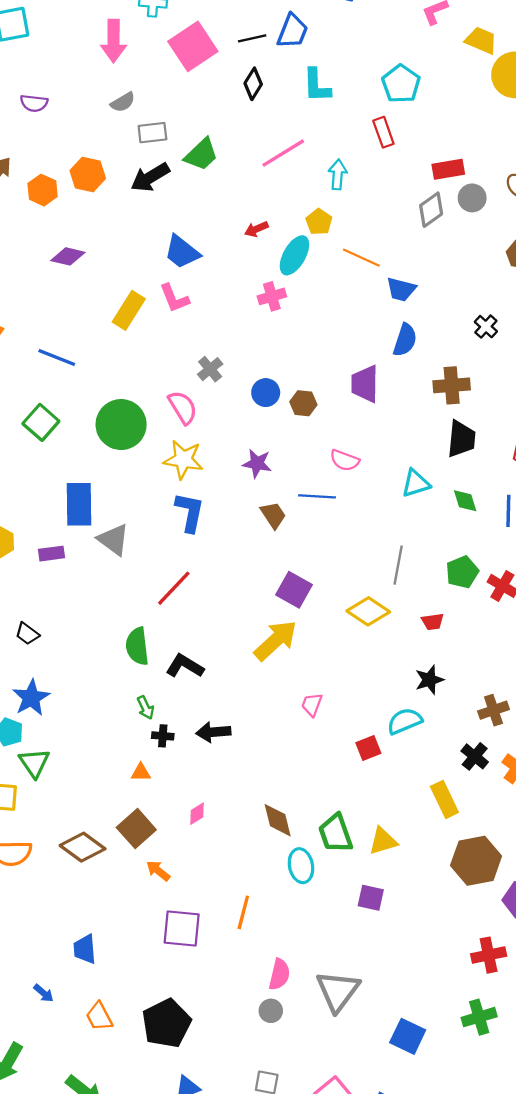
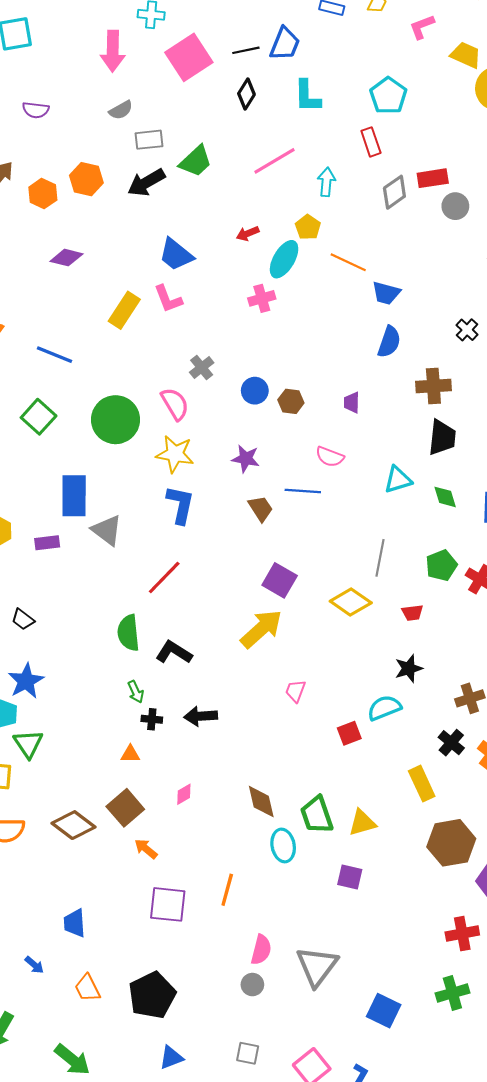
gray diamond: (431, 210) -> (394, 192), moved
purple trapezoid: (365, 384) -> (352, 403), moved, size x0.6

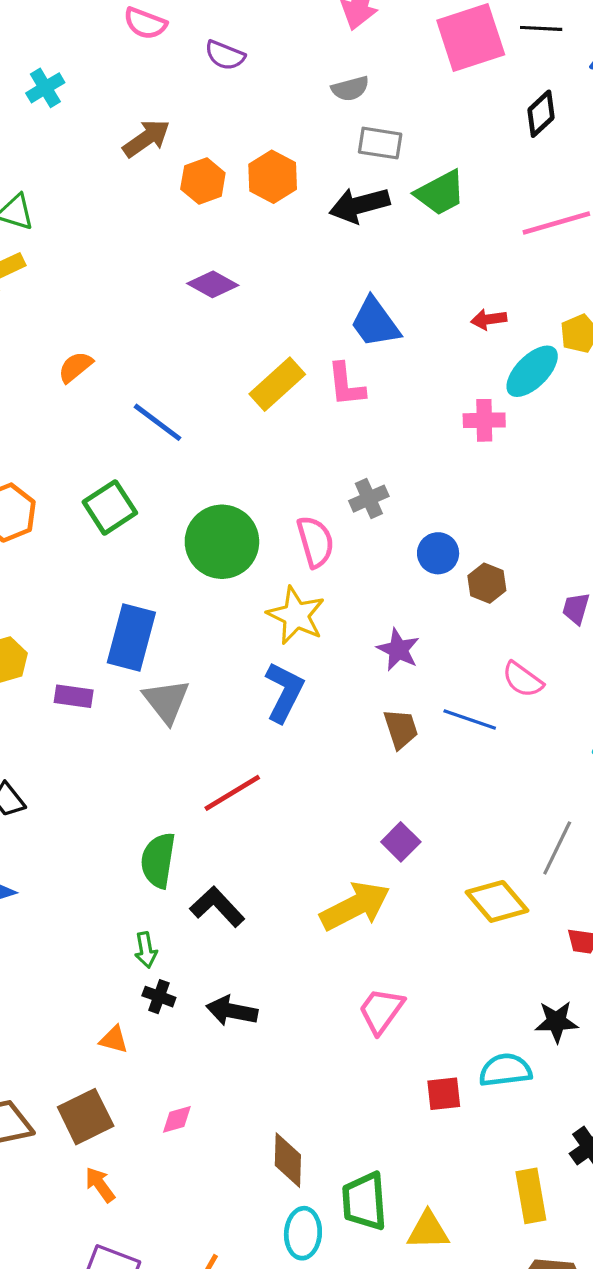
black line: (246, 50) -> (541, 28), moved
purple square: (280, 580) -> (401, 842), size x0.7
pink trapezoid: (295, 691) -> (381, 1011), size x1.4

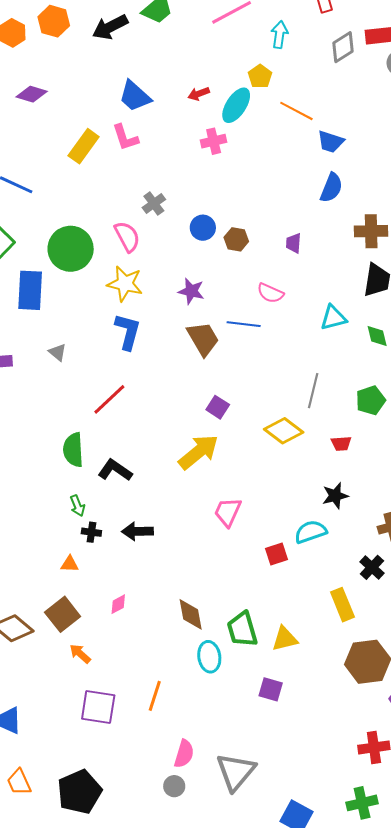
red arrow: (489, 319) -> (199, 94), moved
blue rectangle: (131, 638) -> (30, 290), moved
gray triangle: (166, 701) -> (58, 352), size x0.6
brown trapezoid: (401, 729) -> (203, 339), size x1.4

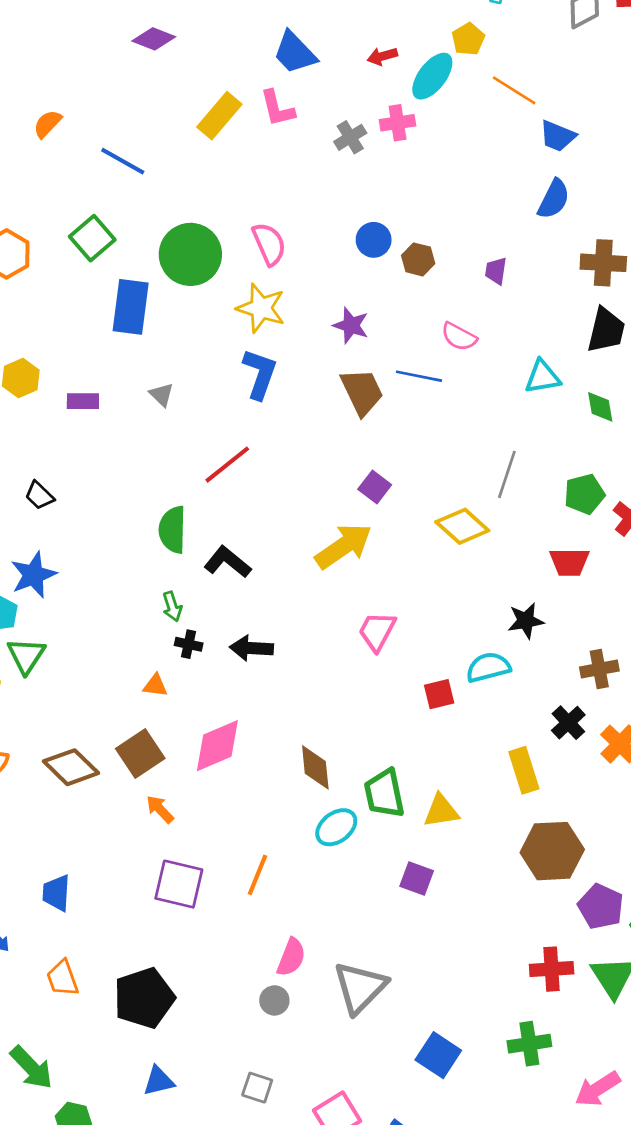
gray cross: (154, 204) -> (350, 137), moved
red trapezoid: (341, 443) -> (569, 562), moved, size x1.4
pink diamond: (118, 604) -> (217, 746), size x2.0
cyan ellipse: (209, 657) -> (336, 827), turned 56

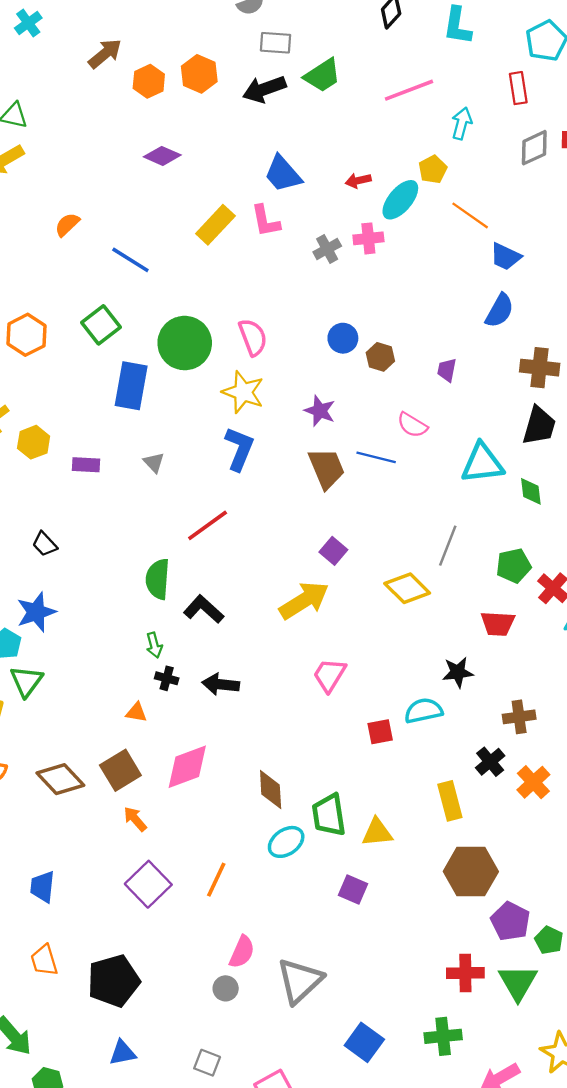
cyan triangle: (542, 377) -> (482, 463), size x1.4
purple square: (179, 884) -> (148, 884), turned 30

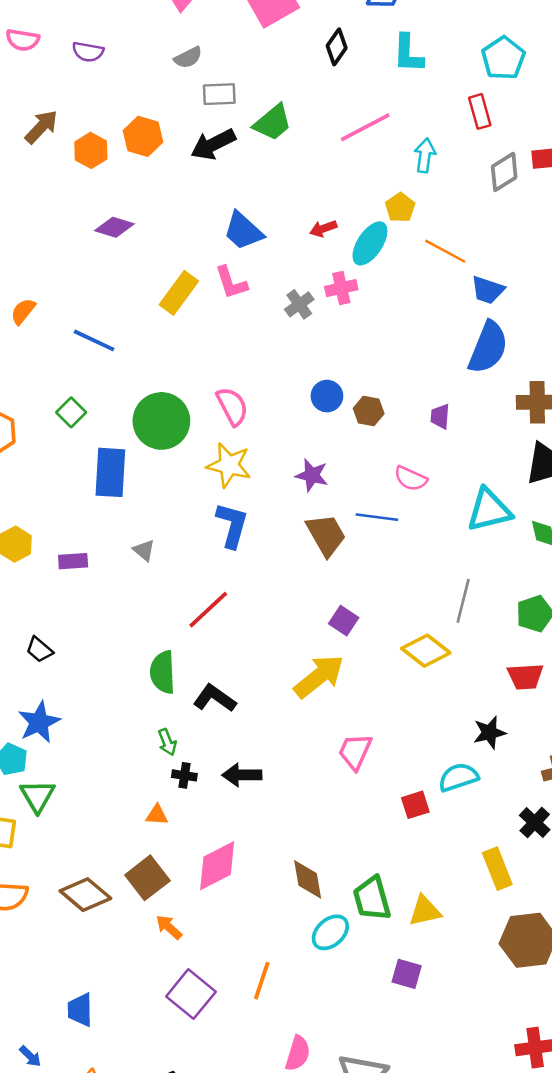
blue semicircle: (500, 311) -> (488, 347), size x1.4
green square: (101, 325) -> (71, 412), size x0.7

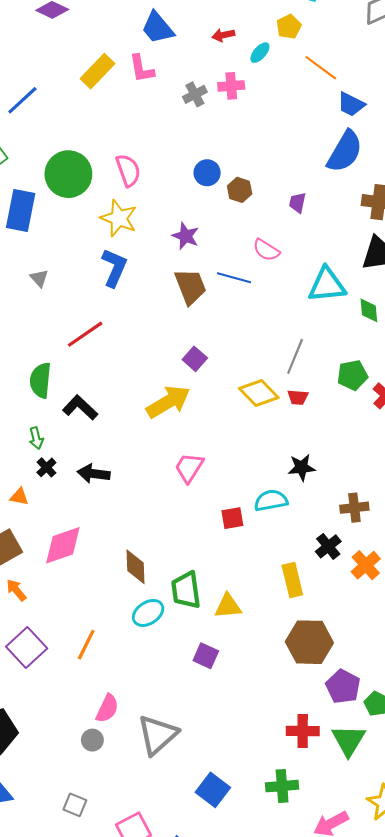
cyan ellipse: (370, 243) -> (260, 53), size x0.6
blue line: (94, 340) -> (22, 100), turned -76
red trapezoid: (525, 676) -> (298, 397), moved, size x0.7
black cross: (184, 775) -> (46, 467), turned 30

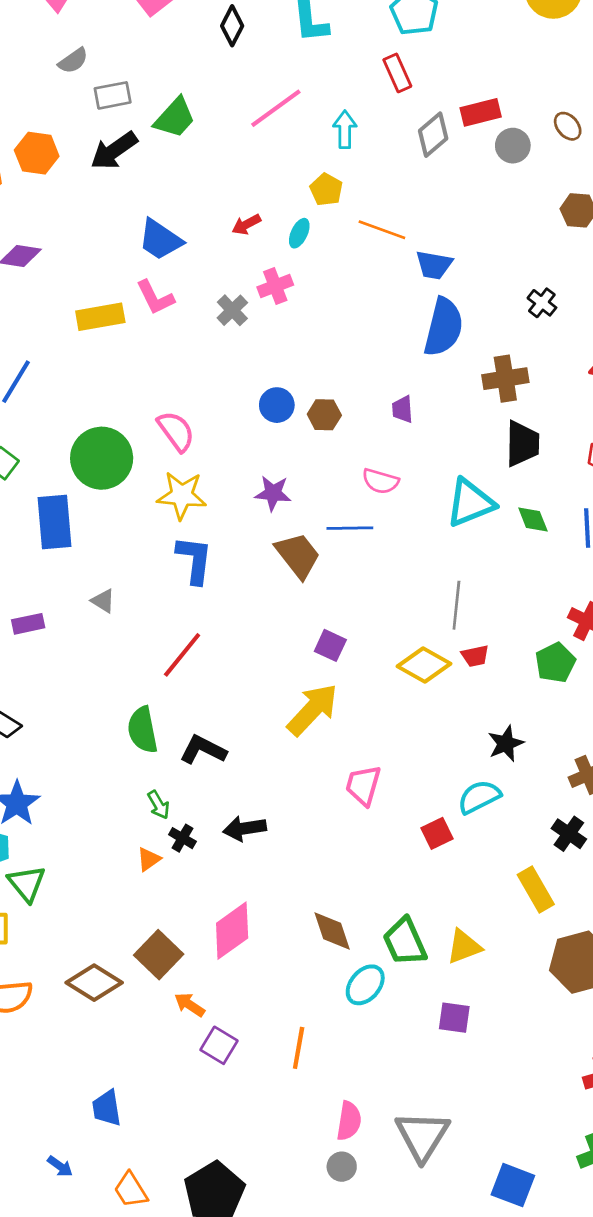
yellow rectangle: (98, 71) -> (100, 317), turned 52
green pentagon: (352, 375) -> (555, 663), moved
orange triangle: (19, 497) -> (149, 859), moved, turned -30
purple square: (27, 647) -> (219, 1045), moved, size x0.7

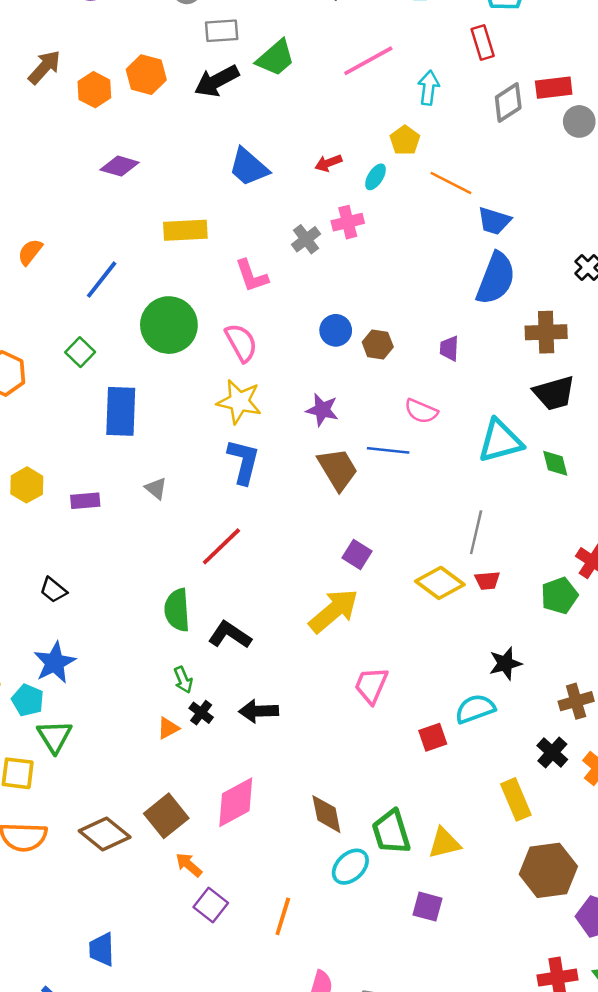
pink L-shape: (155, 297) -> (252, 276), moved
black trapezoid: (522, 444) -> (554, 393), turned 66
green circle: (102, 458) -> (169, 325), moved

